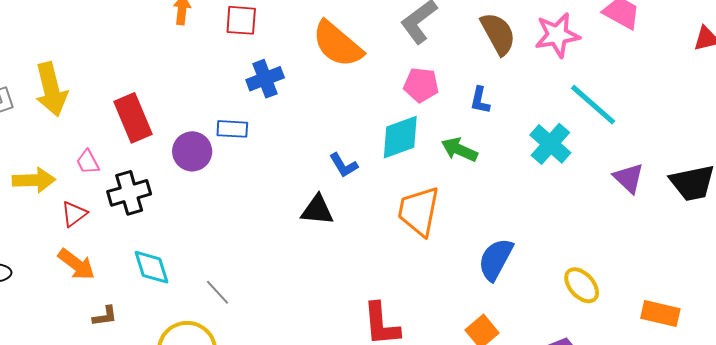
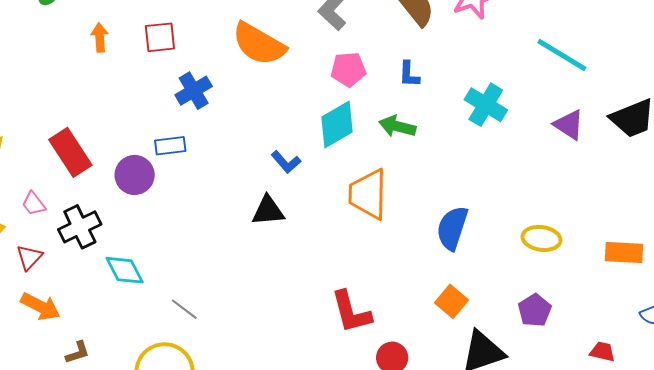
cyan line: (593, 105) -> (562, 55), moved
cyan diamond: (151, 267) -> (125, 270), moved
yellow ellipse: (582, 285) -> (541, 238), turned -30

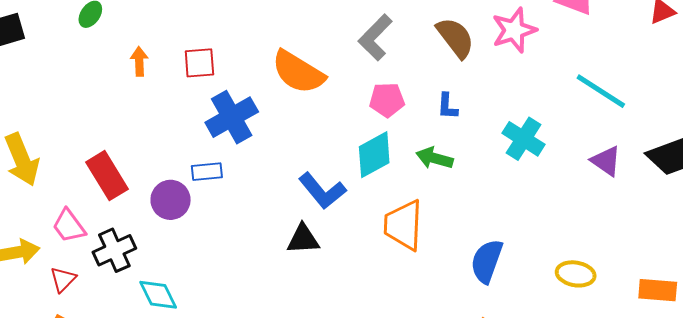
blue cross: (194, 91) -> (232, 117), size x1.4
blue L-shape: (286, 162) -> (322, 191), size x1.6
pink trapezoid: (34, 204) -> (69, 226), size x1.4

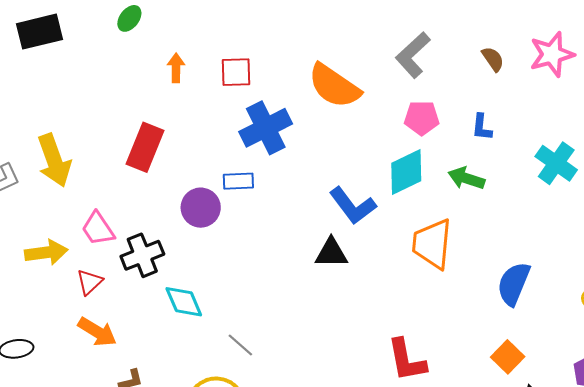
brown semicircle: (455, 38) -> (493, 59), size x0.6
red rectangle: (107, 176) -> (145, 147), moved, turned 51

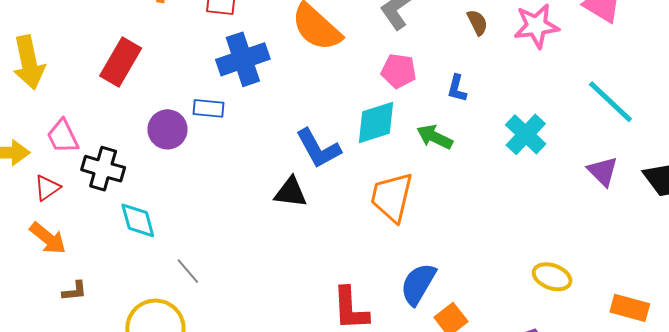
black cross: (142, 255) -> (103, 169), turned 30
blue semicircle: (514, 284) -> (418, 284), moved

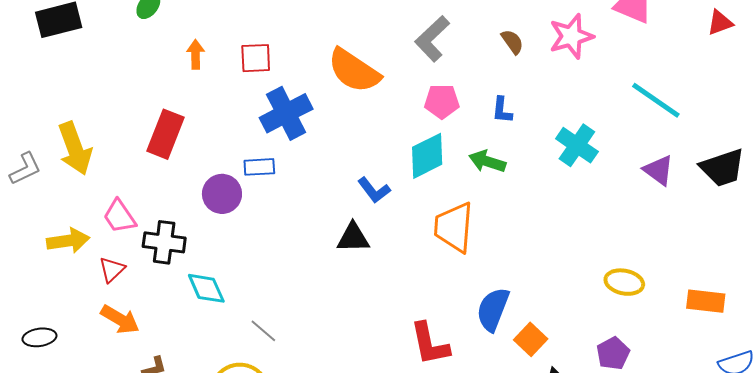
blue L-shape: (318, 148) -> (374, 190), size x0.7

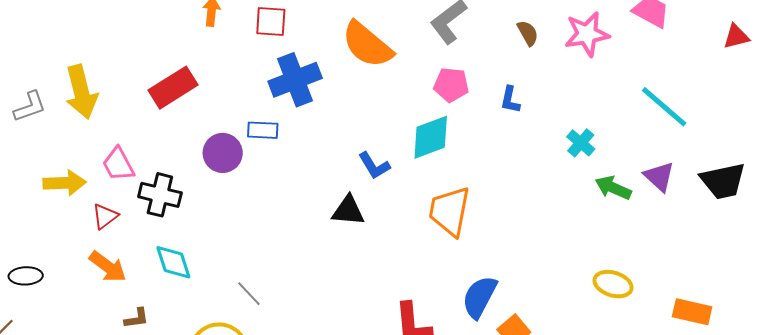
red rectangle: (166, 134) -> (173, 88), turned 30
cyan cross: (577, 145) -> (581, 143), size x0.7
green arrow: (487, 161) -> (613, 188), moved
cyan diamond: (206, 288) -> (173, 262), moved

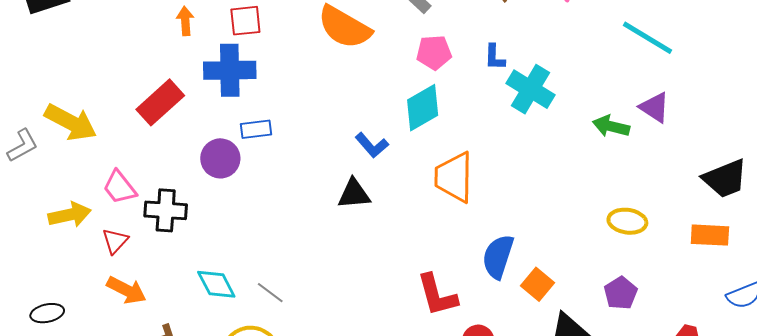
blue cross: (295, 80) -> (230, 70), moved, turned 30
yellow arrow: (81, 92) -> (71, 122), turned -38
cyan cross: (581, 143) -> (531, 89), moved, size x1.6
black trapezoid: (723, 181) -> (725, 179), moved
cyan diamond: (173, 262) -> (216, 284), moved

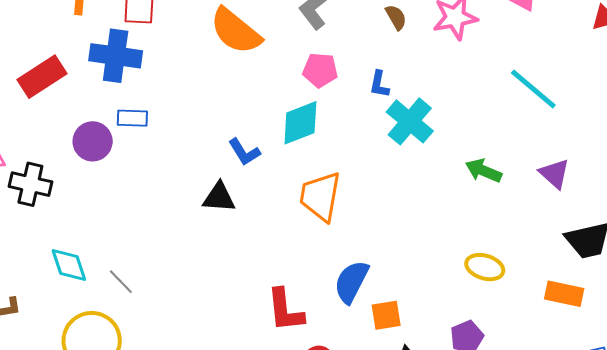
purple triangle: (655, 107) -> (554, 174), moved
orange square: (538, 284) -> (386, 315), turned 32

